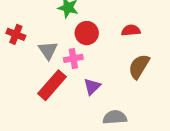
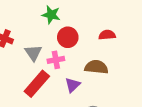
brown semicircle: (139, 66) -> (96, 67), moved, turned 65

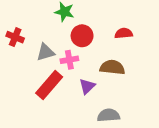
gray triangle: (33, 53) -> (45, 52), turned 48

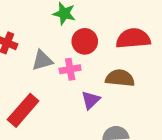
red semicircle: (124, 33) -> (133, 38), size x1.6
red rectangle: (49, 85) -> (23, 110), moved

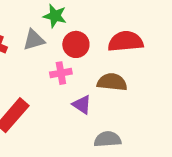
gray triangle: (42, 60) -> (34, 40), moved
purple triangle: (91, 100) -> (82, 105), turned -42

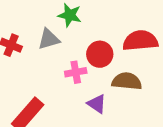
red circle: (76, 44) -> (100, 54), moved

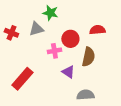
red semicircle: (140, 41) -> (97, 30), size x0.7
brown semicircle: (127, 81) -> (88, 57), turned 96

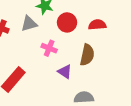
red circle: (70, 39) -> (67, 22), moved
pink cross: (54, 51) -> (49, 48), turned 32

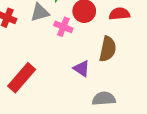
pink cross: (49, 48) -> (63, 27), moved

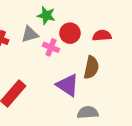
purple triangle: (82, 69) -> (68, 85), size x1.5

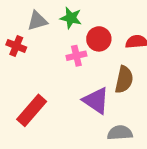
gray triangle: (30, 34) -> (37, 21), moved
pink cross: (51, 47) -> (76, 56), turned -35

